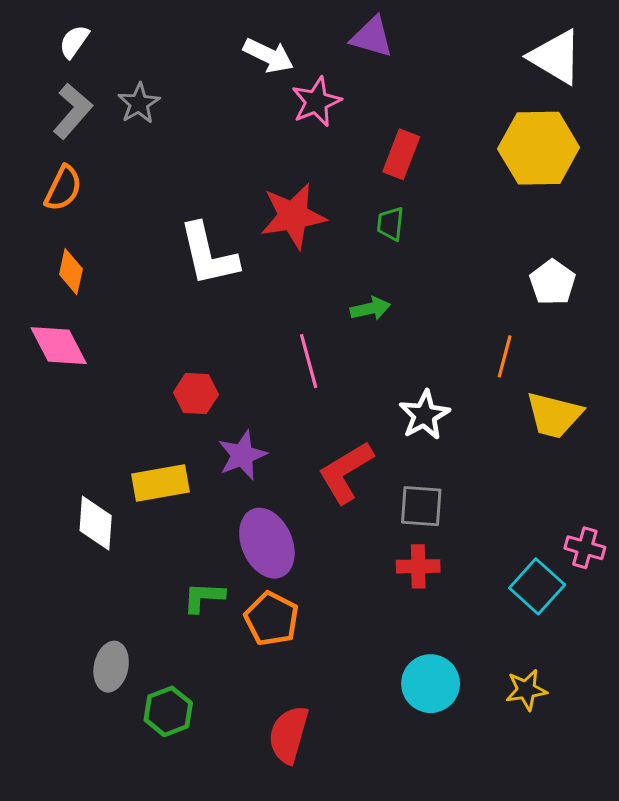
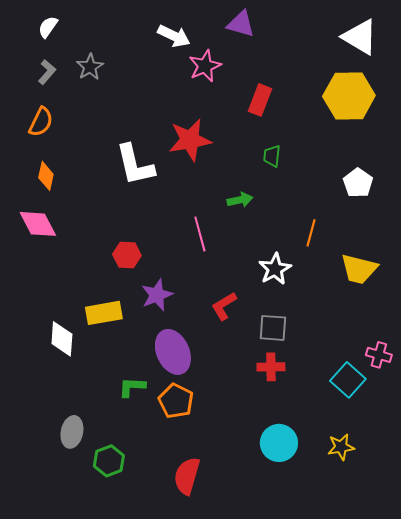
gray L-shape: (72, 111) -> (47, 72), size x0.7
green trapezoid: (390, 224) -> (272, 156), moved
orange line: (505, 356) -> (311, 233), moved
red L-shape: (346, 472) -> (224, 306), size x0.7

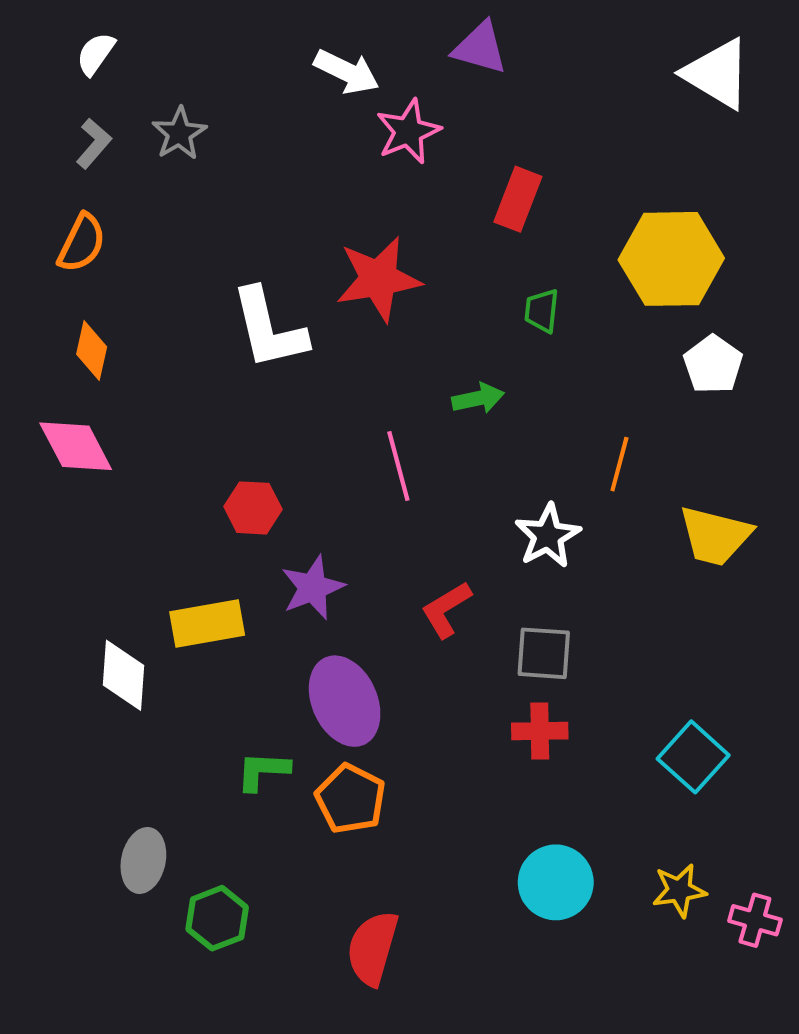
yellow hexagon: (349, 96) -> (671, 259), moved
pink cross: (379, 355) -> (755, 920), moved

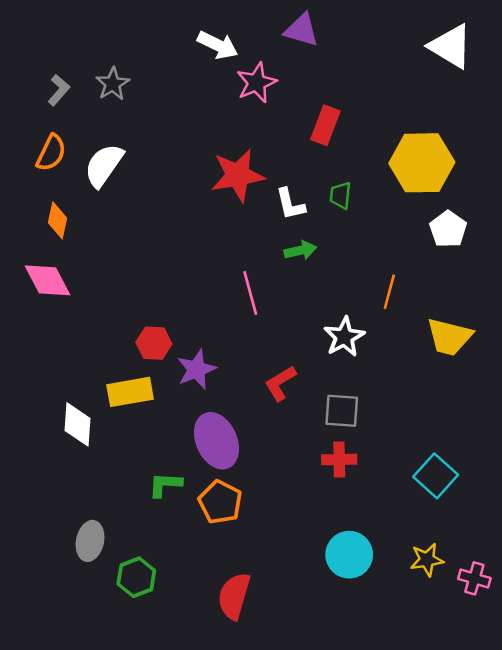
white semicircle: (96, 54) -> (104, 165), moved, size x1.6
white L-shape: (269, 329) -> (290, 204), moved, size x0.6
red hexagon: (253, 508) -> (154, 343), moved

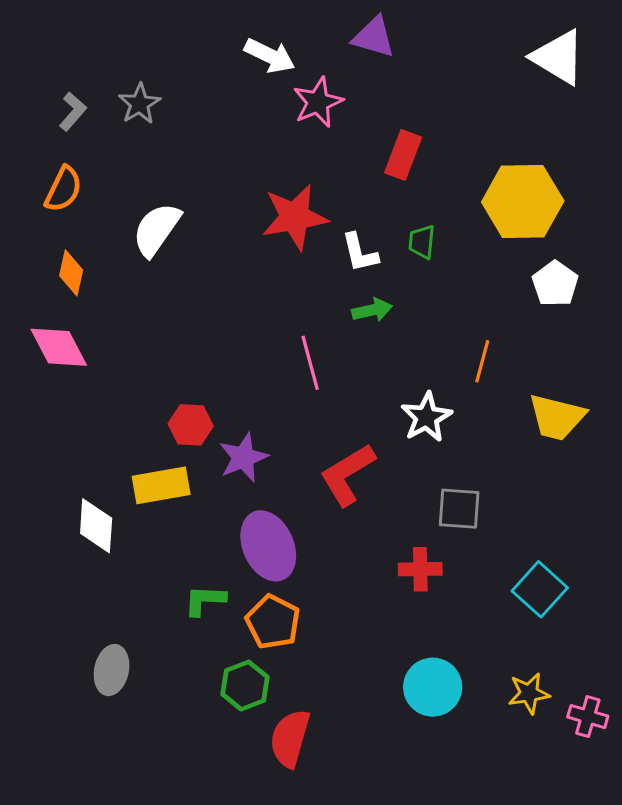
white semicircle: (104, 165) -> (157, 229), moved
red L-shape: (280, 383) -> (347, 475), size x1.4
gray square: (342, 411) -> (459, 509), moved
green hexagon: (136, 577) -> (245, 686), moved

